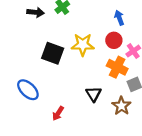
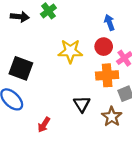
black square: (53, 53) -> (21, 68), moved
orange cross: (117, 67) -> (107, 75), turned -30

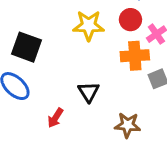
black triangle: (82, 104) -> (89, 92), moved
brown star: (112, 117) -> (128, 125), moved, turned -30

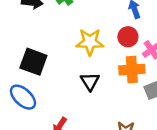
black triangle: (89, 92) -> (90, 81), moved

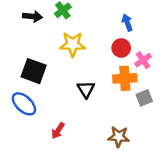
yellow star: (90, 42) -> (73, 44), moved

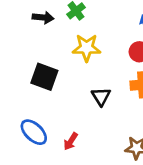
blue ellipse: (24, 104) -> (34, 132), moved

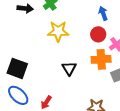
black square: (44, 77) -> (17, 68), moved

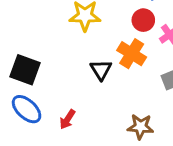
orange cross: (101, 59) -> (132, 54), moved, turned 36

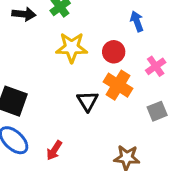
red circle: (143, 20) -> (114, 52), moved

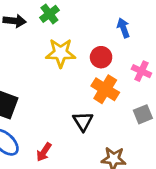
pink cross: (156, 66) -> (141, 71), turned -30
black triangle: (88, 101) -> (83, 121), moved

